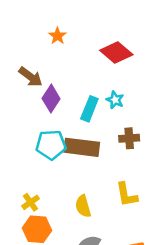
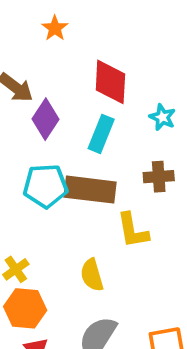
red diamond: (116, 53) -> (110, 82), moved, turned 52
cyan star: (115, 100) -> (162, 117), moved
yellow L-shape: (127, 195) -> (133, 230), moved

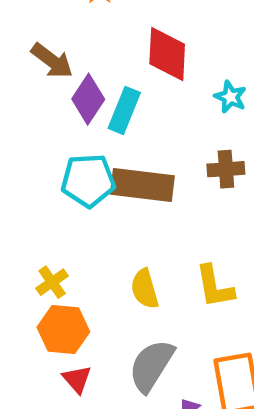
cyan rectangle: (101, 134) -> (124, 110), moved
yellow L-shape: (133, 230) -> (215, 287), moved

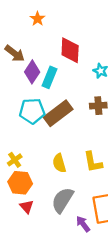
brown rectangle: (142, 185) -> (58, 113), turned -44

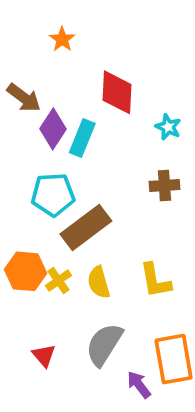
brown rectangle: (58, 113) -> (86, 228), moved
yellow cross: (15, 160) -> (58, 281), moved
orange hexagon: (20, 183) -> (26, 271), moved

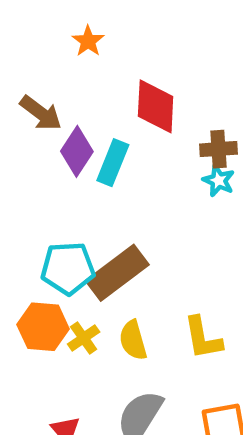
cyan star: (168, 127) -> (219, 181), moved
brown cross: (164, 185) -> (219, 149), moved
cyan pentagon: (53, 195) -> (68, 268), moved

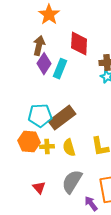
orange star: (88, 41) -> (49, 15), size x1.5
brown arrow: (41, 113) -> (39, 46), moved, turned -114
yellow cross: (84, 338) -> (47, 147), turned 32

